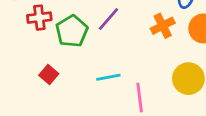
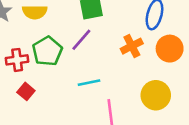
red cross: (39, 18) -> (17, 60), moved
cyan line: (108, 77) -> (89, 83), moved

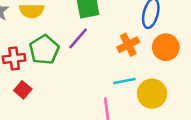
cyan line: (89, 83) -> (124, 81), moved

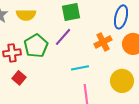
cyan line: (124, 81) -> (80, 68), moved

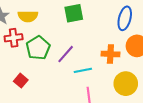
purple line: (63, 37) -> (66, 54), moved
orange cross: (103, 42) -> (110, 54), moved, turned 30
red cross: (12, 53) -> (14, 38), moved

